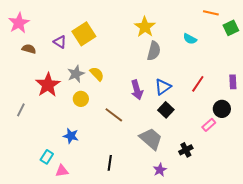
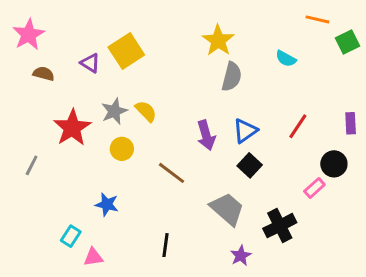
black cross: (186, 150) -> (280, 226), size x1.5

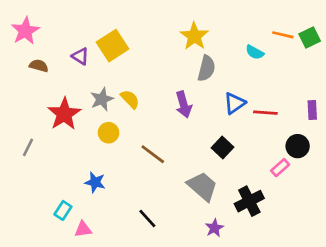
orange line: (317, 19) -> (283, 35), moved
red line: (298, 126) -> (265, 113), turned 60
blue triangle: (245, 131) -> (235, 103), moved
purple arrow: (206, 135) -> (184, 105), moved
black line: (165, 245) -> (147, 219), turned -50

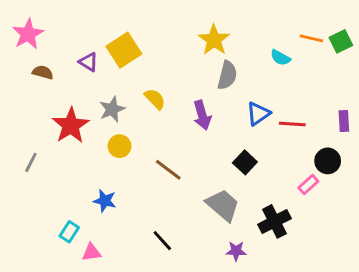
yellow semicircle: (130, 99) -> (155, 99), moved
purple star: (214, 228) -> (236, 251), turned 30

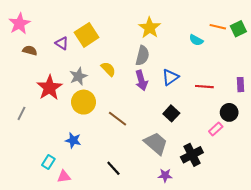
gray semicircle: (227, 75) -> (142, 56), moved
blue triangle: (258, 114) -> (170, 77), moved
yellow circle: (119, 146) -> (84, 102), size x1.5

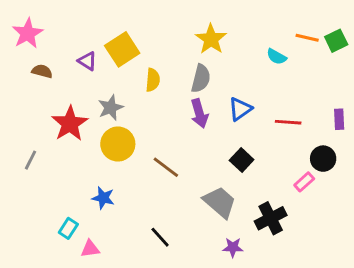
yellow semicircle: (108, 69) -> (153, 80), moved, turned 49

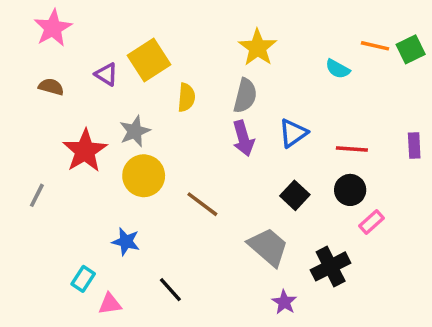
pink star: (28, 33) -> (53, 28), moved
black circle: (323, 159) -> (350, 190), moved
black line: (160, 237) -> (170, 290), moved
purple star: (233, 247) -> (284, 302), turned 30

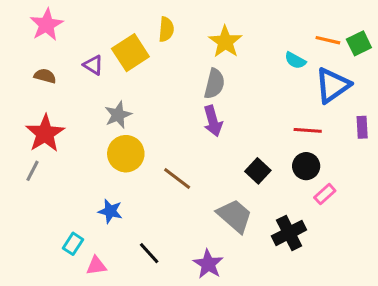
yellow semicircle: (186, 97) -> (166, 29), moved
blue triangle: (293, 133) -> (333, 85), moved, size x1.4
red star: (85, 151) -> (45, 133), moved
purple star: (284, 302) -> (208, 264), moved, size x1.4

